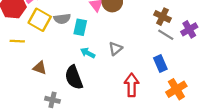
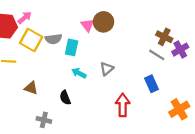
brown cross: (163, 17) -> (164, 37), moved
black semicircle: (74, 77) -> (65, 98), size x0.6
orange cross: (176, 89) -> (179, 109), moved

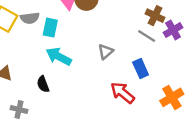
gray triangle: (107, 69) -> (106, 52), moved
cyan arrow: (79, 73) -> (59, 57), size x1.5
red arrow: (123, 105) -> (122, 93), moved, turned -50

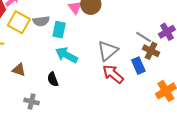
brown cross: (155, 16) -> (151, 51), moved
gray triangle: (106, 52) -> (108, 51), size x1.5
red arrow: (122, 93) -> (113, 74), moved

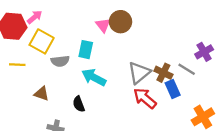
gray semicircle: (41, 21) -> (60, 61), moved
gray line: (144, 37) -> (187, 69), moved
brown cross: (151, 51) -> (163, 73), moved

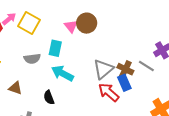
yellow square: (42, 41) -> (29, 23), moved
blue rectangle: (173, 89) -> (124, 83), moved

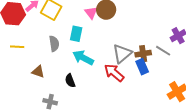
gray semicircle: (32, 59) -> (54, 44), turned -91
brown cross: (125, 69) -> (143, 54), turned -35
red arrow: (109, 92) -> (114, 73), moved

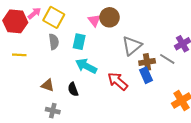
gray semicircle: (54, 44) -> (54, 42), moved
gray triangle: (122, 54) -> (132, 46), moved
brown triangle: (38, 72) -> (48, 85), moved

